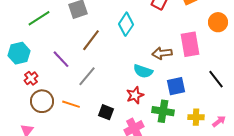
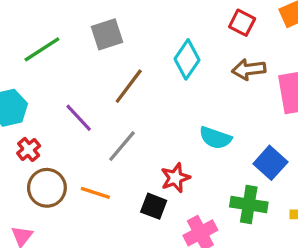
brown arrow: (162, 53) -> (249, 69), moved
blue square: (176, 86) -> (270, 163), turned -36
red star: (135, 95) -> (175, 178), moved

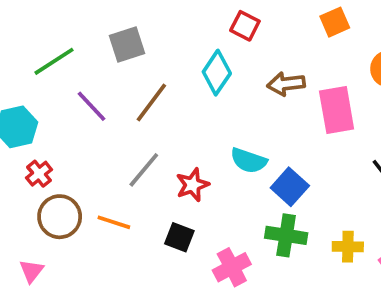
red square: (242, 23) -> (245, 26), moved
purple line: (79, 118) -> (91, 106), moved
blue square: (270, 163) -> (290, 187), moved
red star: (175, 178) -> (192, 185), moved

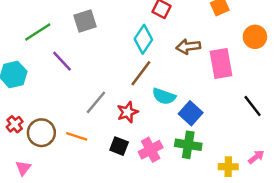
brown line: (151, 103) -> (141, 73), moved
red cross: (39, 174) -> (15, 124), moved
yellow cross: (348, 247) -> (228, 167), moved
pink cross: (232, 267) -> (151, 150), moved

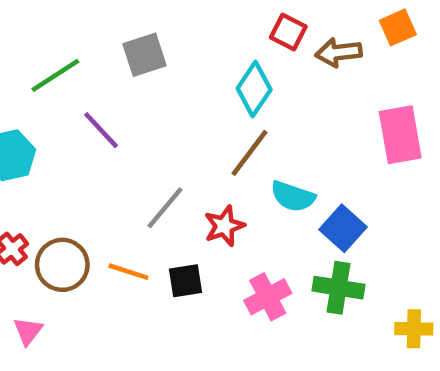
brown arrow: (188, 47) -> (338, 53), moved
black square: (119, 146) -> (186, 281), moved, turned -30

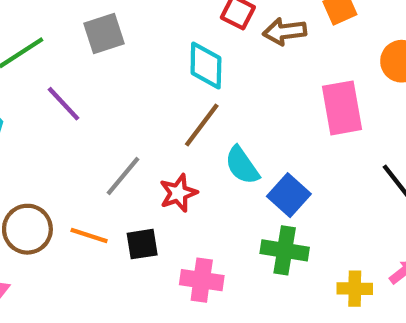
cyan diamond: (254, 89) -> (206, 65), turned -33
cyan semicircle: (293, 196) -> (242, 165), turned 36
pink cross: (268, 297) -> (202, 280), moved, turned 36

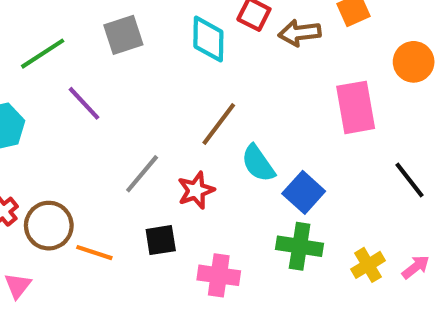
cyan diamond: (206, 65) -> (208, 39), moved
orange line: (89, 236) -> (94, 253), moved
yellow cross: (355, 289) -> (368, 265), moved, turned -32

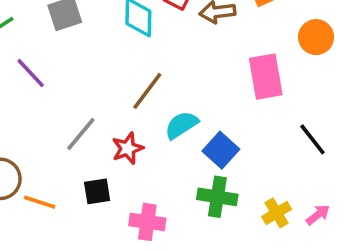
cyan semicircle: (258, 163) -> (181, 125), turned 92

